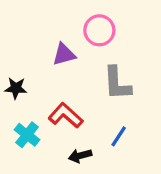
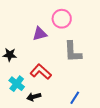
blue line: (119, 136) -> (75, 98), moved
black arrow: (80, 156) -> (34, 97), moved

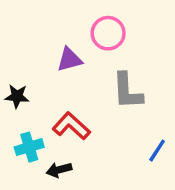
cyan cross: (17, 84) -> (29, 147), turned 35
blue line: (75, 98) -> (157, 151), moved

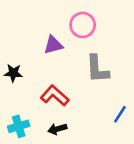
cyan cross: (29, 147) -> (19, 126), moved
black arrow: (59, 170) -> (57, 129), moved

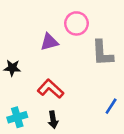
gray L-shape: (97, 69) -> (102, 53), moved
black arrow: (57, 129) -> (53, 120), turned -84

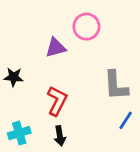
gray L-shape: (102, 53) -> (116, 85), moved
red L-shape: (51, 89) -> (57, 101), turned 75

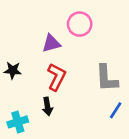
red L-shape: (57, 101) -> (56, 77), moved
black arrow: (60, 136) -> (47, 106), moved

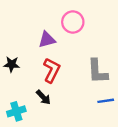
black arrow: (47, 106) -> (43, 97), turned -35
blue line: (116, 110) -> (106, 101), turned 49

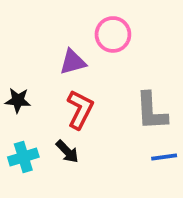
cyan cross: (16, 111) -> (23, 157), moved

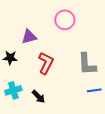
purple triangle: (73, 62) -> (29, 37), moved
black arrow: (67, 152) -> (39, 97), moved

